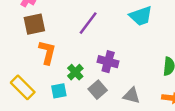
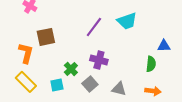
purple line: (88, 23) -> (94, 27), moved
brown square: (34, 24) -> (46, 37), moved
orange L-shape: (47, 52) -> (26, 53), moved

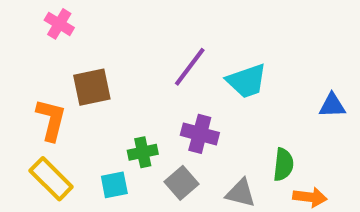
cyan trapezoid: (127, 21) -> (247, 81), moved
green semicircle: (151, 64) -> (283, 164), moved
green cross: (71, 69) -> (143, 152), turned 32

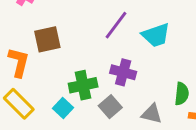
green cross: (143, 152) -> (83, 85), size x1.4
cyan square: (114, 185) -> (63, 108), turned -36

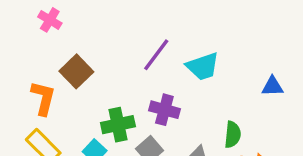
brown square: (47, 39) -> (76, 71), turned -32

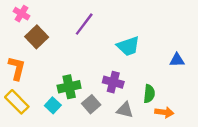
purple line: (156, 55) -> (84, 24), moved
brown square: (76, 71) -> (37, 37), moved
purple cross: (164, 110) -> (113, 82), moved

